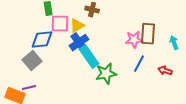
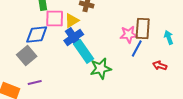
blue line: (139, 64) -> (137, 48), moved
purple line: (29, 88) -> (35, 82), moved

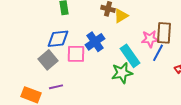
pink square: (55, 18) -> (76, 54), moved
yellow triangle: (72, 20) -> (121, 16), moved
cyan rectangle: (84, 52) -> (130, 56), moved

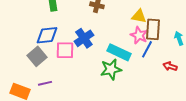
yellow triangle: (121, 16) -> (139, 16), moved, turned 42
pink star: (150, 39) -> (139, 35), turned 30
cyan rectangle: (130, 56) -> (119, 52), turned -30

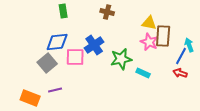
blue line: (147, 49) -> (181, 56), moved
cyan rectangle: (119, 52) -> (143, 73), moved, size x0.6
green star: (111, 69) -> (121, 59), moved

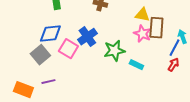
pink square: (75, 57) -> (68, 49), turned 30
red arrow: (180, 73) -> (173, 65), turned 104

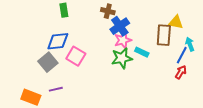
yellow triangle: (142, 15) -> (176, 22), moved
pink star: (142, 34) -> (123, 40), moved, turned 30
blue cross: (87, 37) -> (120, 26), moved
cyan rectangle: (136, 65) -> (142, 52), moved

